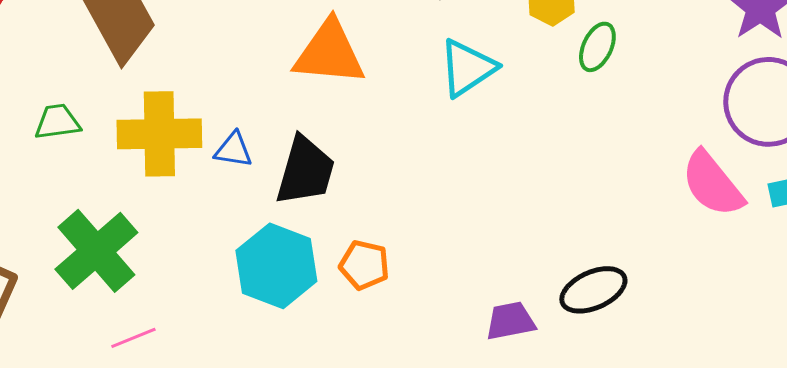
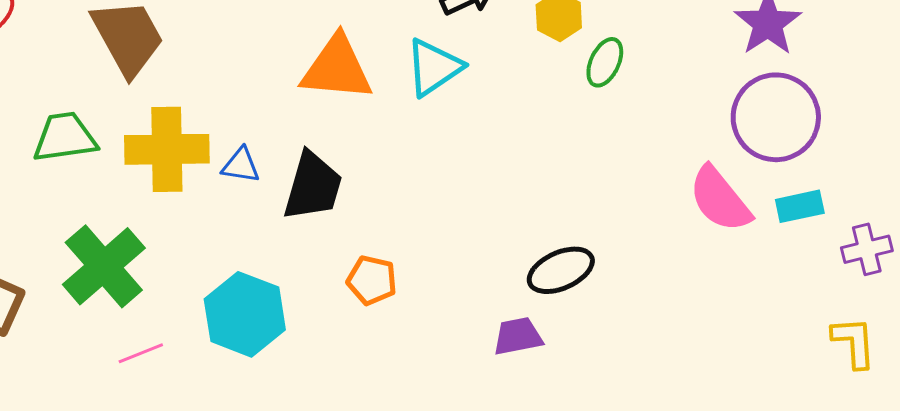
cyan triangle: (467, 68) -> (434, 67), moved
green trapezoid: (57, 122) -> (65, 137), size x1.4
cyan hexagon: (276, 266) -> (245, 314), moved
black ellipse: (593, 290) -> (561, 270), moved

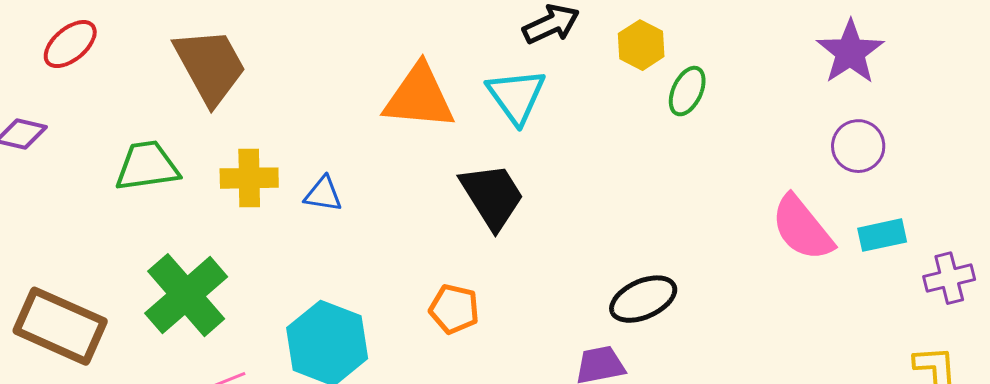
cyan triangle: (434, 67) -> (516, 96), turned -32
purple circle: (776, 117) -> (858, 146), size x0.6
yellow cross: (167, 149) -> (249, 178), size x0.7
black trapezoid: (313, 186) -> (492, 196), moved, turned -48

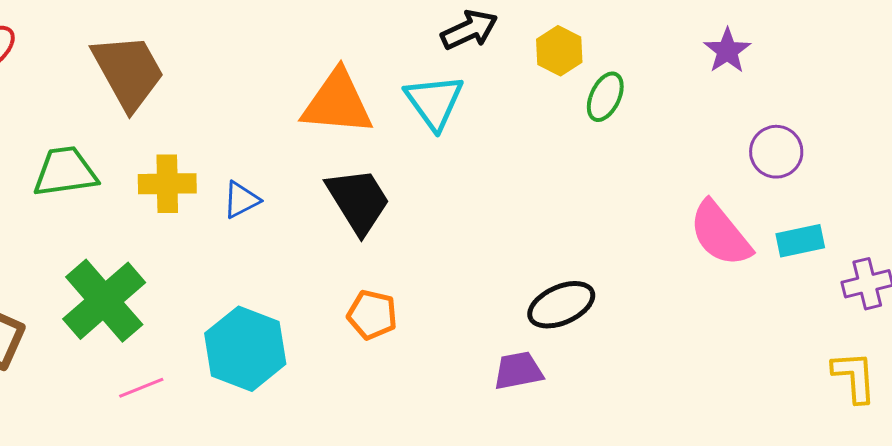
purple star: (850, 52) -> (727, 51), moved, size x0.7
blue triangle: (323, 194) -> (241, 200), turned -36
black trapezoid: (492, 196) -> (358, 201), moved

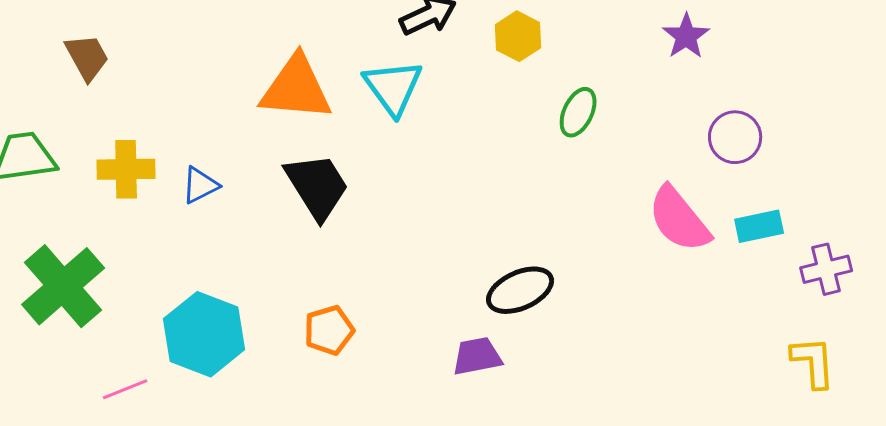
brown trapezoid: (128, 72) -> (87, 57), size x0.6
green ellipse: (605, 97) -> (578, 112), moved
orange pentagon: (372, 315) -> (329, 330), moved, turned -30
pink line: (141, 388) -> (125, 389), moved

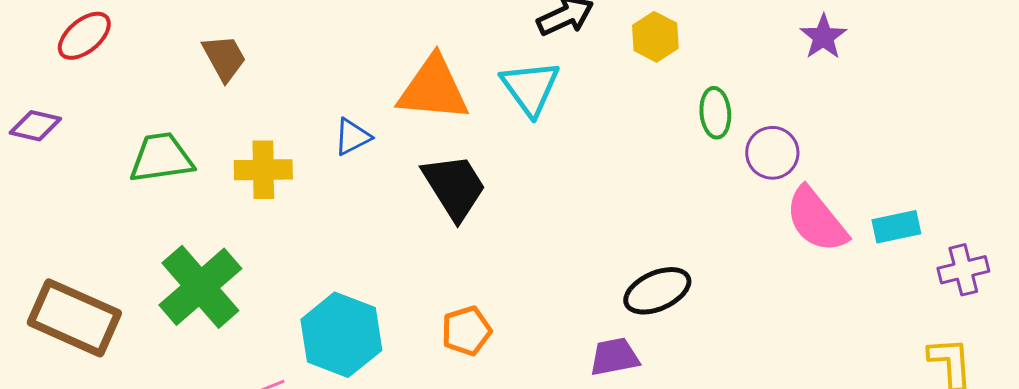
green ellipse: (578, 112) -> (715, 113), turned -30
purple circle: (735, 137) -> (772, 153), moved
blue triangle: (200, 185) -> (352, 137), moved

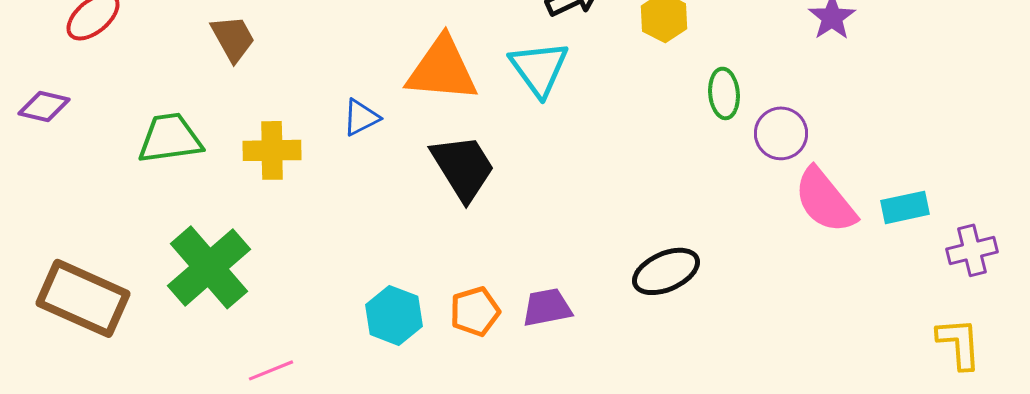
cyan hexagon: (341, 335) -> (394, 315), moved, size x0.7
purple trapezoid: (614, 357) -> (547, 307), moved

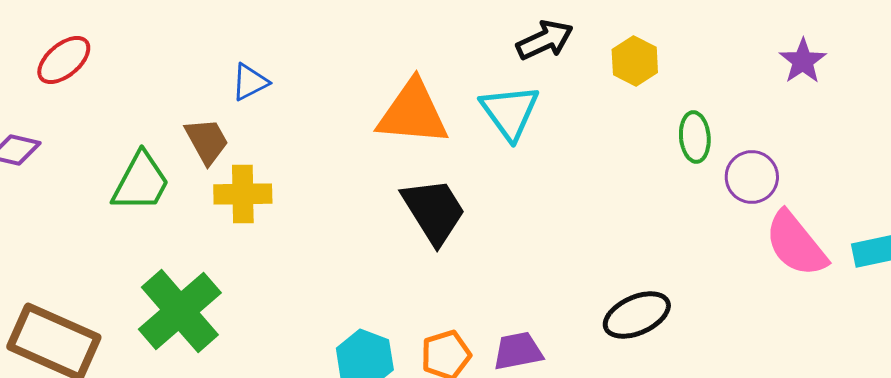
brown trapezoid: (233, 38) -> (207, 141), moved
blue triangle: (361, 117) -> (250, 82), moved
green trapezoid: (170, 138) -> (141, 182), turned 126

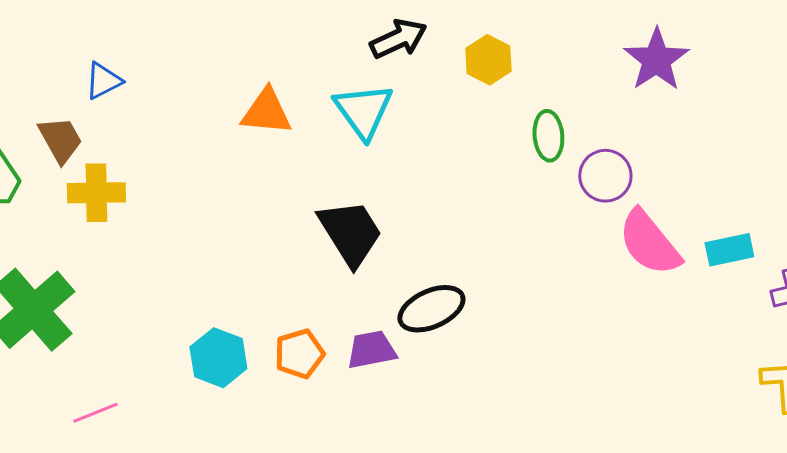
purple star: (803, 61) -> (656, 60), size x1.4
orange triangle: (413, 113) -> (266, 112), size x0.7
black trapezoid: (434, 211) -> (350, 233), moved
black ellipse: (637, 315) -> (431, 309), moved

